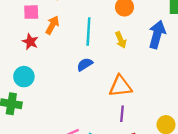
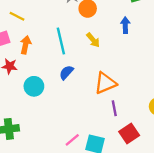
blue arrow: (157, 34) -> (125, 25), size x0.6
cyan circle: (24, 77) -> (34, 86), moved

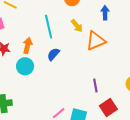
orange arrow: (26, 45) -> (28, 46), moved
orange triangle: (105, 83) -> (96, 41), moved

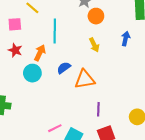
cyan line: (49, 27) -> (55, 31), moved
orange triangle: (96, 41) -> (85, 79), moved

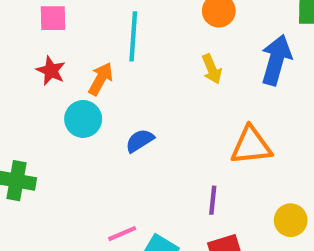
blue arrow: (126, 39) -> (276, 60), size x1.6
blue semicircle: (64, 68) -> (140, 141), moved
orange triangle: (85, 79) -> (251, 146), moved

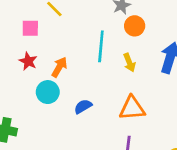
cyan line: (133, 36) -> (101, 46), moved
orange triangle: (251, 146) -> (132, 108), moved

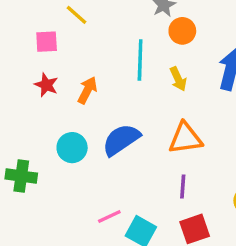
cyan circle: (48, 92) -> (72, 148), moved
blue semicircle: (83, 106) -> (121, 140), size x1.6

